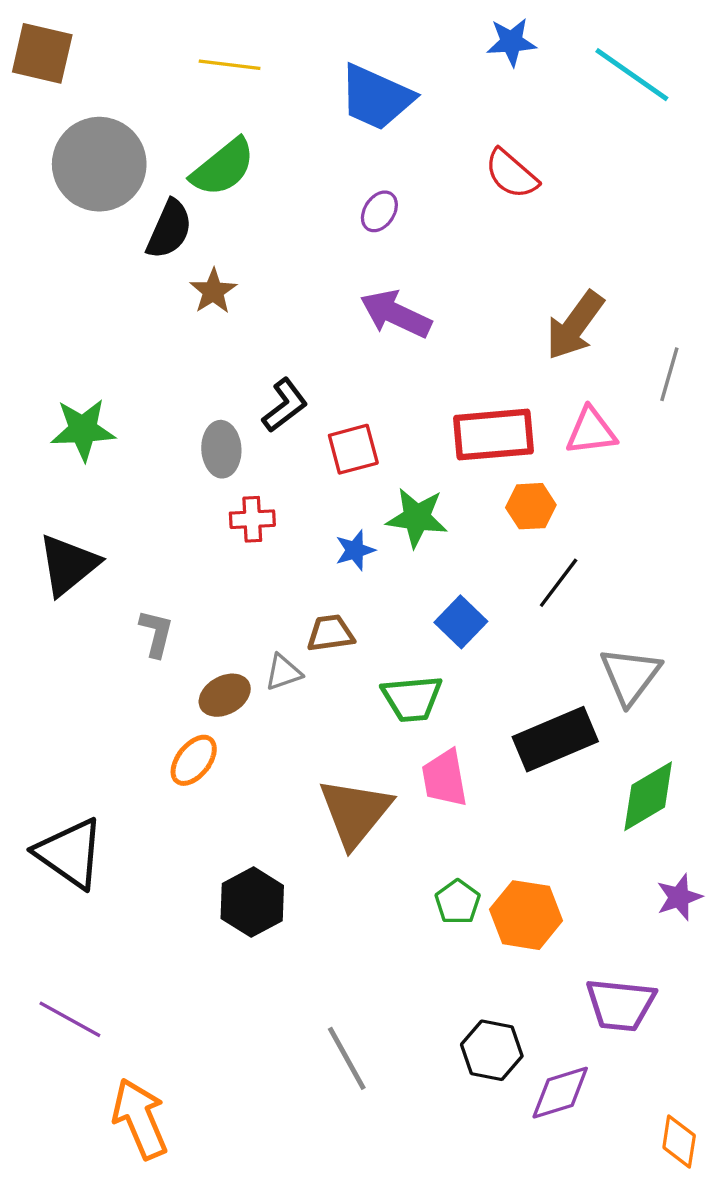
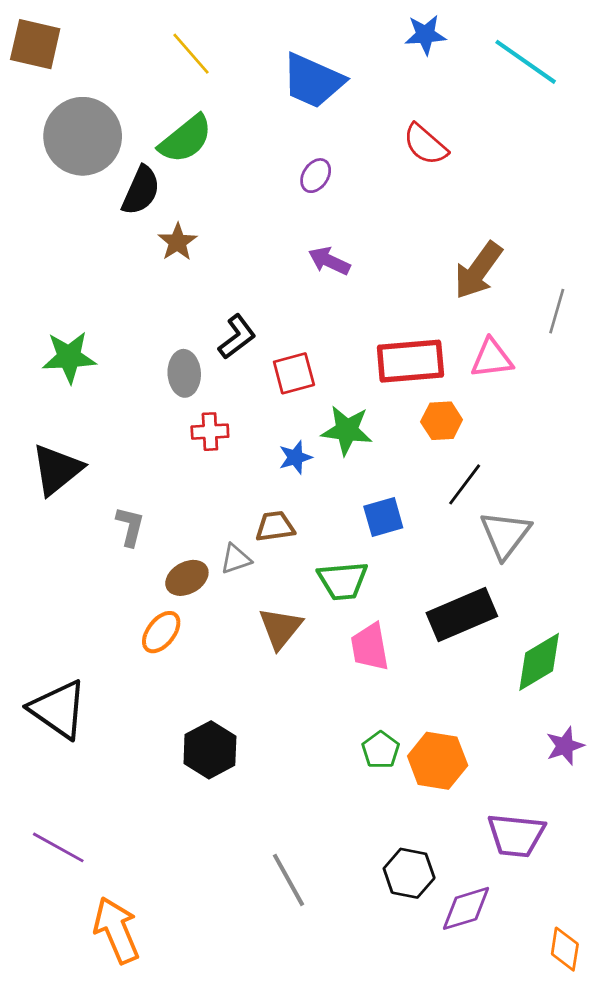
yellow line: (230, 65) -> (191, 54), turned 42
purple arrow: (396, 314) -> (329, 261), size x0.7
blue square: (461, 622) -> (383, 517), turned 30
gray triangle: (630, 676) -> (505, 535), moved
brown triangle: (355, 812) -> (280, 628), moved, size x0.7

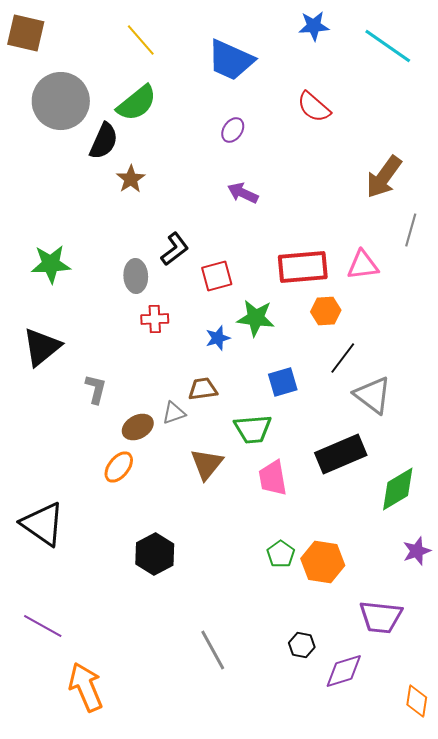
brown arrow: (478, 270) -> (384, 177), moved
gray triangle: (505, 535) -> (373, 395), turned -30
black hexagon: (409, 873) -> (302, 645), size x0.7

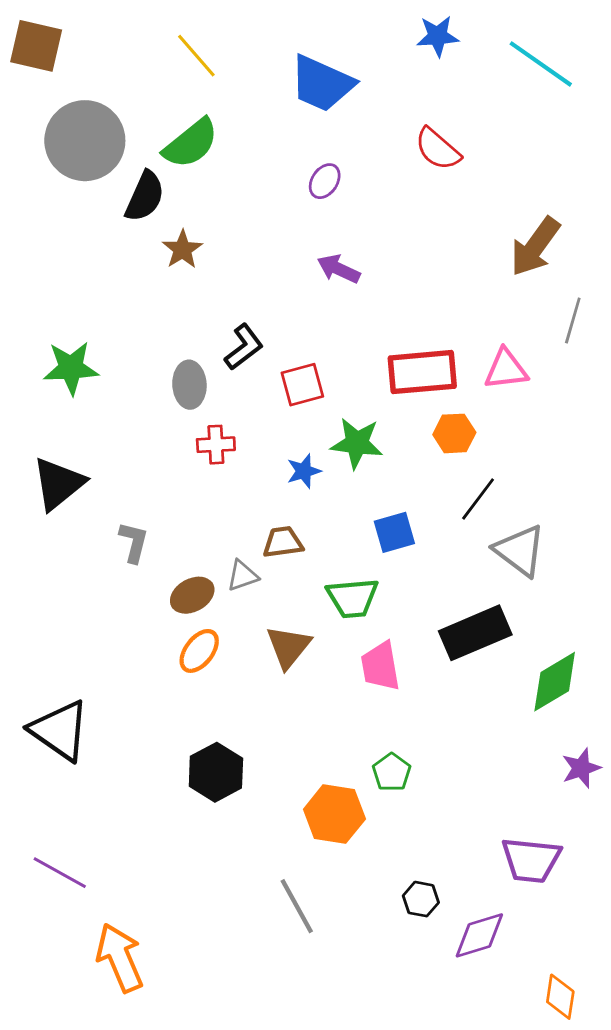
orange ellipse: (119, 467) -> (199, 651), moved
orange hexagon: (323, 562) -> (334, 814), moved
orange diamond: (417, 701) -> (560, 997), moved

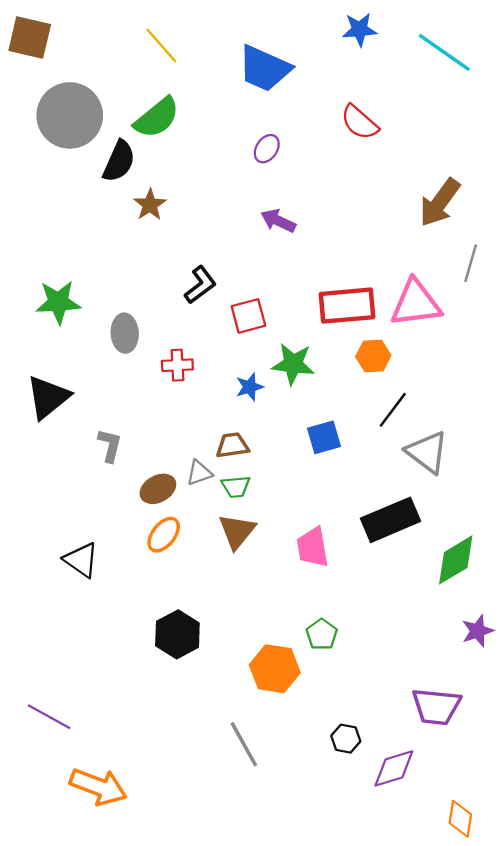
pink triangle: (506, 369) -> (416, 303), size x1.4
gray ellipse: (189, 385) -> (125, 333), moved
green trapezoid: (353, 598) -> (236, 487), moved, size x0.7
black triangle: (60, 730) -> (81, 560), moved, size x0.7
orange arrow: (120, 958) -> (98, 787), turned 134

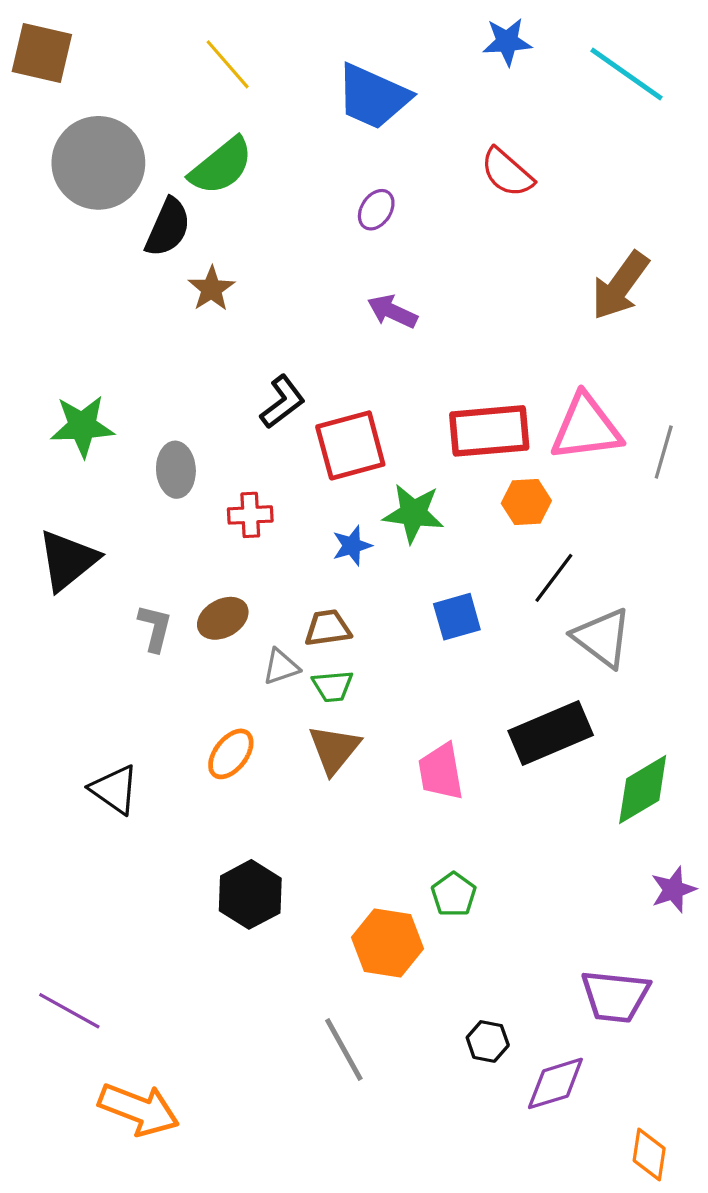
gray line: (471, 263) -> (664, 452), moved
red square: (248, 316) -> (350, 445), size x1.4
brown ellipse: (158, 489) -> (223, 618), moved

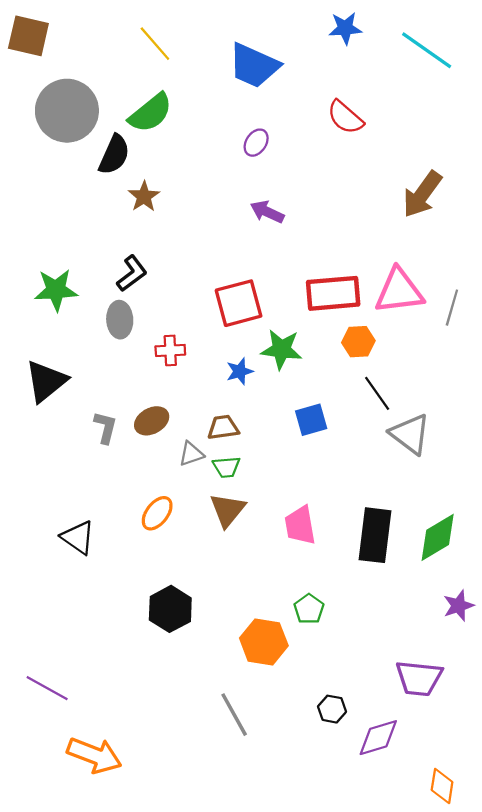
black L-shape: (283, 402) -> (132, 273), moved
black line: (554, 578) -> (377, 393), turned -72
black rectangle: (551, 733) -> (375, 535), moved, turned -60

